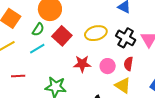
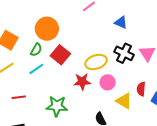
yellow ellipse: (96, 33) -> (96, 62), moved
red semicircle: (128, 64) -> (141, 89), moved

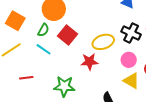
cyan line: (36, 69) -> (44, 49), turned 70
pink circle: (108, 82) -> (129, 60), moved

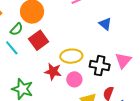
black cross: (131, 33) -> (100, 66), moved, turned -30
pink circle: (129, 60) -> (74, 79), moved

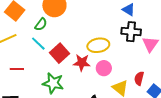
red square: (39, 40) -> (59, 53), moved
black cross: (100, 66) -> (131, 32), moved

